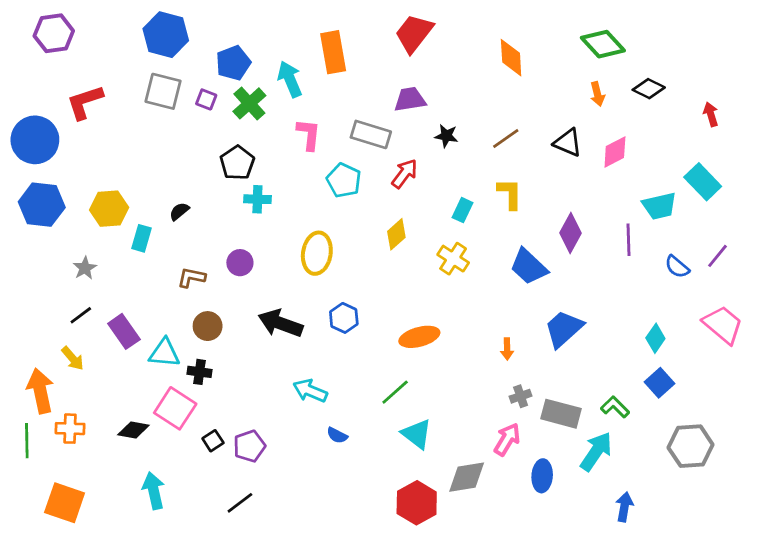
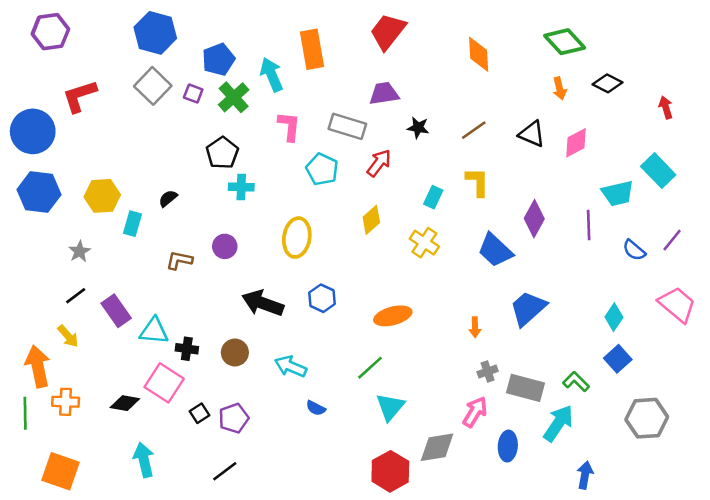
gray square: (163, 91) -> (153, 86), turned 30
brown circle: (208, 326) -> (235, 353), moved
cyan triangle: (417, 434) -> (390, 407), turned 32

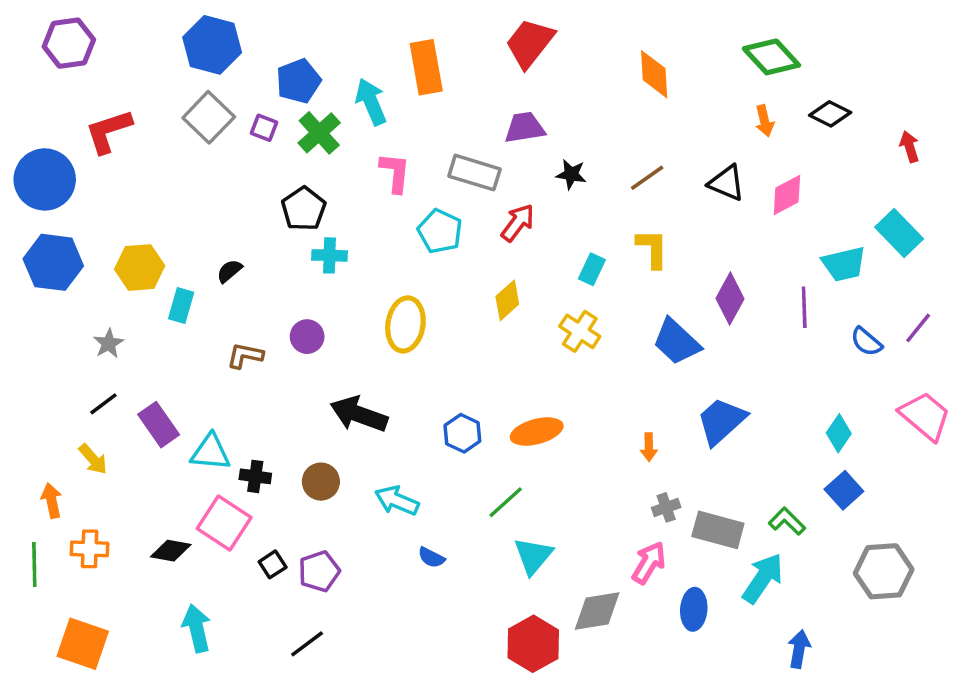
blue hexagon: (322, 298) -> (462, 433), moved
orange arrow: (38, 366) -> (52, 501), size x0.6

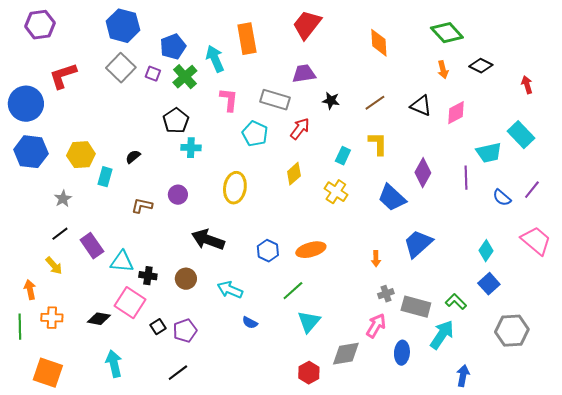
red hexagon: (533, 644) -> (309, 373), size x0.7

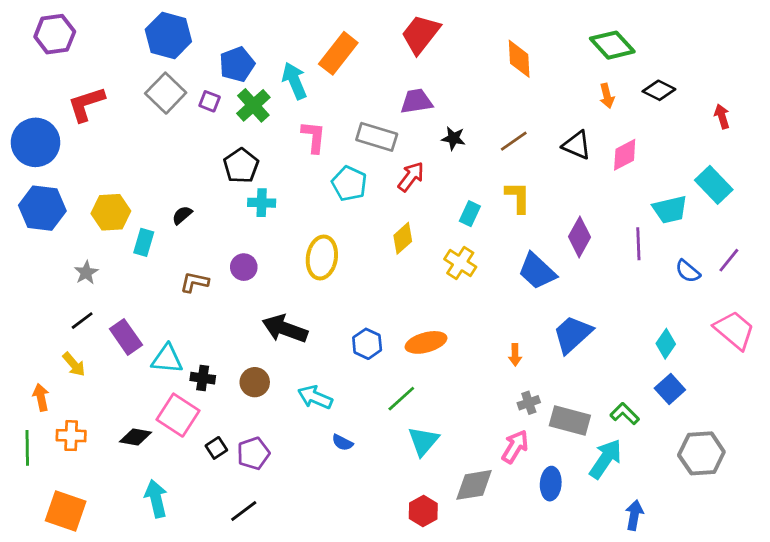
orange rectangle: (247, 39) -> (338, 53), turned 48

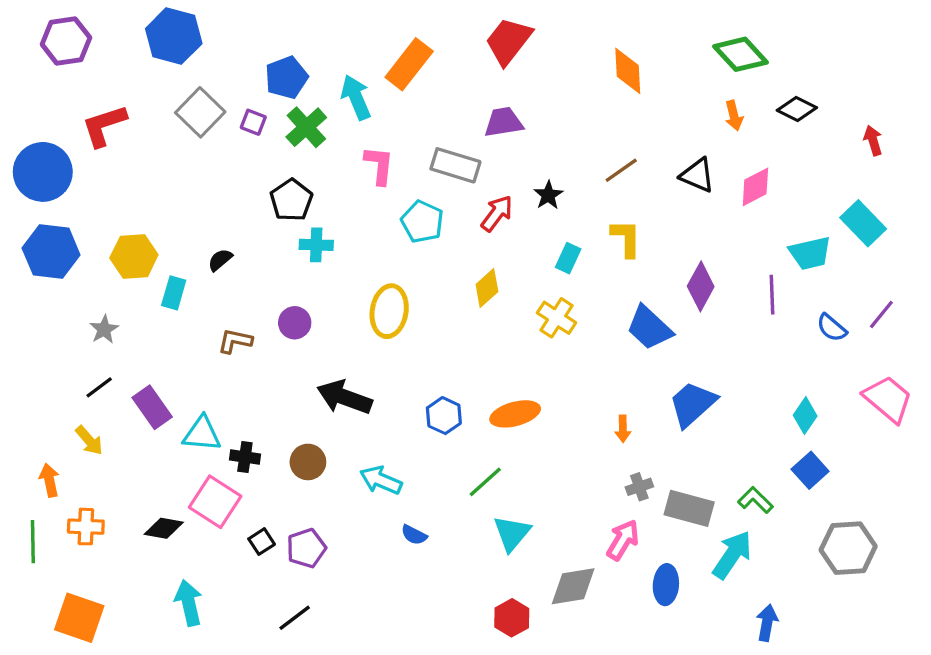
blue hexagon: (168, 36) -> (174, 36), moved
black star: (453, 138) -> (548, 195), moved, turned 30

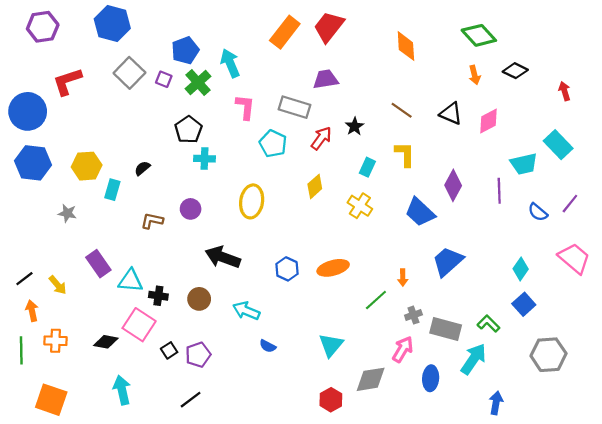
orange rectangle: (409, 64) -> (285, 32), moved
brown line: (621, 170) -> (402, 110), turned 70
gray star: (104, 329) -> (67, 213), turned -30
black line: (99, 387) -> (24, 279), moved
green line: (485, 482) -> (376, 300), moved

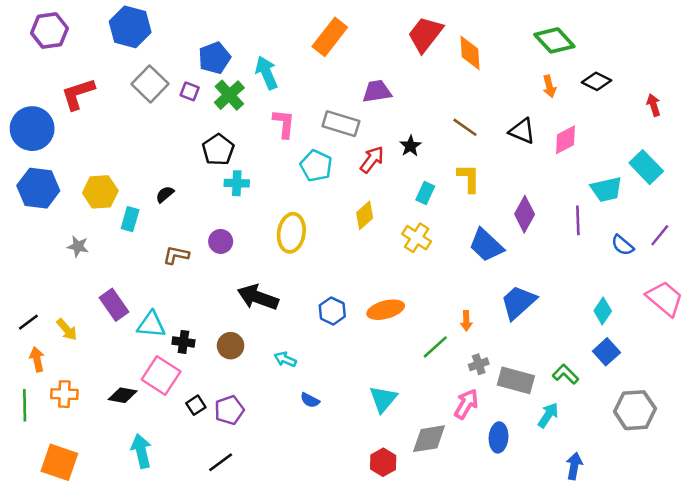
red trapezoid: (329, 27) -> (425, 34), moved
cyan arrow: (246, 311) -> (285, 359), size x0.7
cyan arrow: (473, 359) -> (548, 415), size x0.7

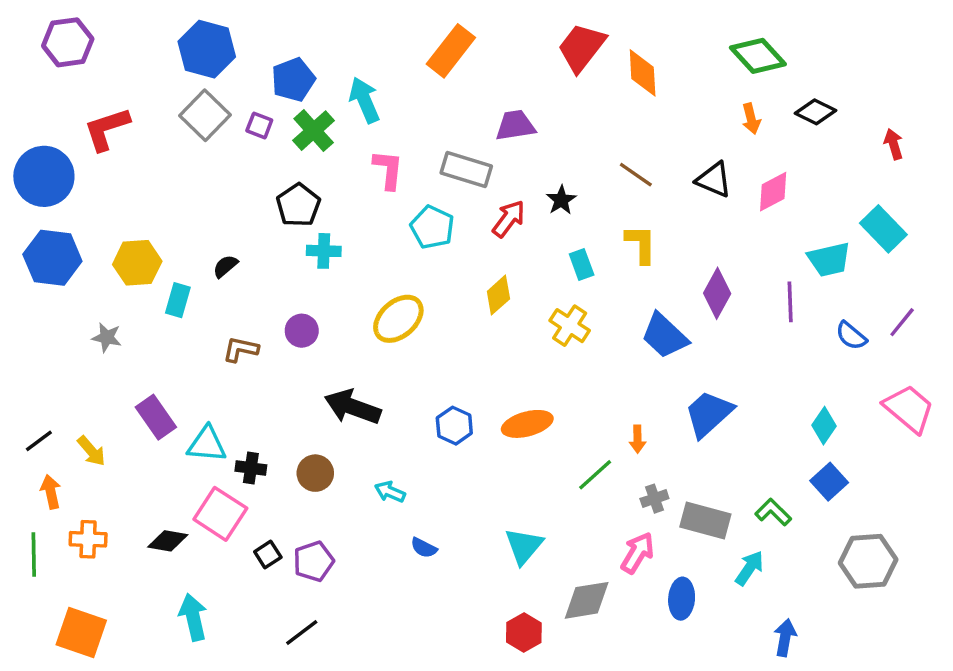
blue hexagon: (130, 27) -> (207, 49), moved
cyan rectangle: (425, 193) -> (582, 265), turned -45
yellow ellipse: (291, 233) -> (398, 319), turned 39

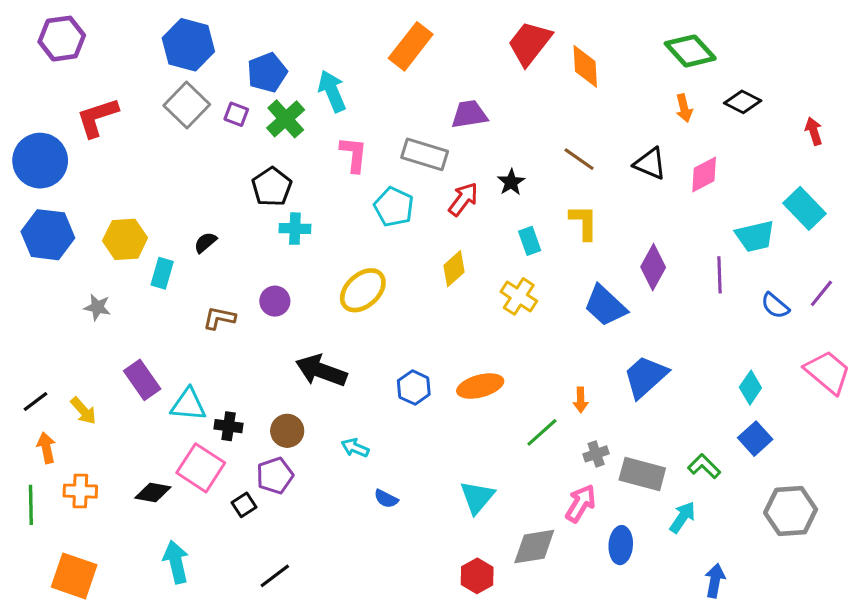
purple pentagon: (314, 561) -> (275, 476), moved

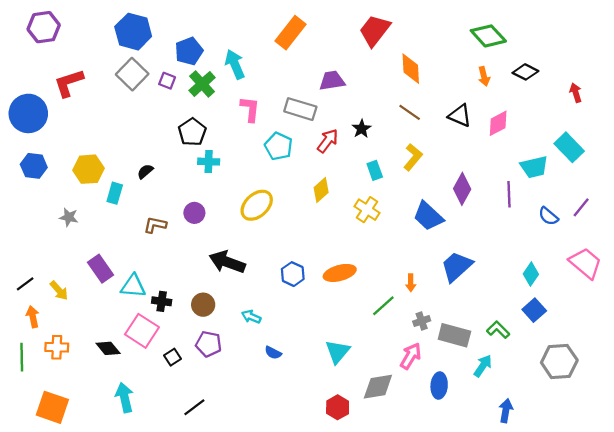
orange diamond: (585, 66) -> (411, 69), moved
yellow L-shape: (584, 222) -> (413, 157), turned 40
blue hexagon: (48, 235) -> (34, 166), size x0.7
purple pentagon: (275, 476) -> (209, 344), moved, turned 30
black diamond: (153, 493) -> (108, 348), turned 40

